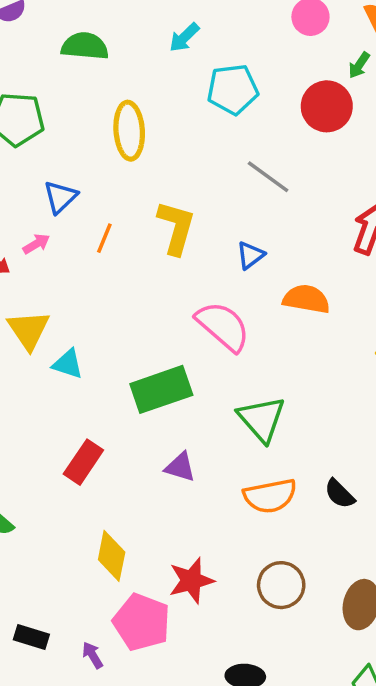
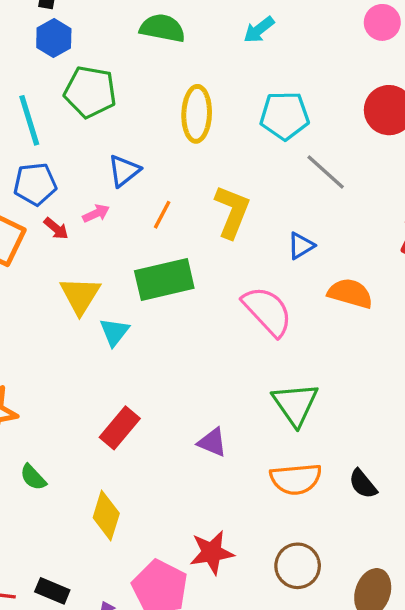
cyan pentagon: (233, 89) -> (285, 116), moved
cyan triangle: (68, 364) -> (114, 332), turned 44
green rectangle: (161, 389) -> (164, 280), moved
yellow diamond: (112, 556) -> (106, 515), moved

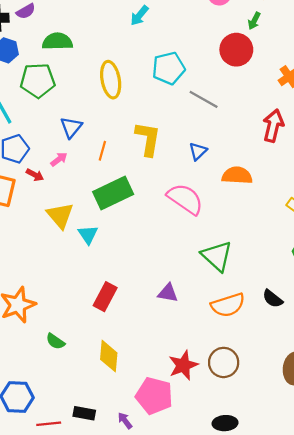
green semicircle: (162, 28) -> (57, 41), moved
brown circle: (298, 566) -> (224, 362), moved

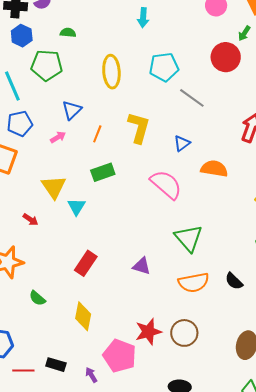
cyan arrow: (139, 16) -> (143, 18), turned -42
green semicircle: (57, 41) -> (68, 33), size x0.6
red arrow: (35, 175) -> (30, 220), moved
green rectangle: (113, 193) -> (103, 172), size x0.7

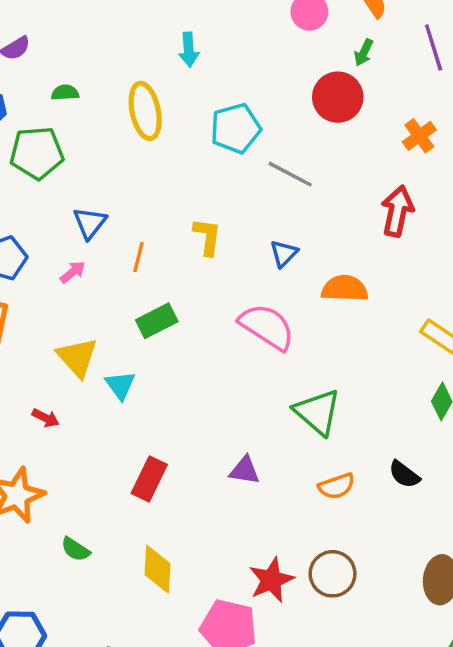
yellow ellipse: (111, 72) -> (145, 111), moved
yellow L-shape: (139, 128) -> (207, 237), size x0.7
orange semicircle: (194, 283) -> (337, 486), size x0.7

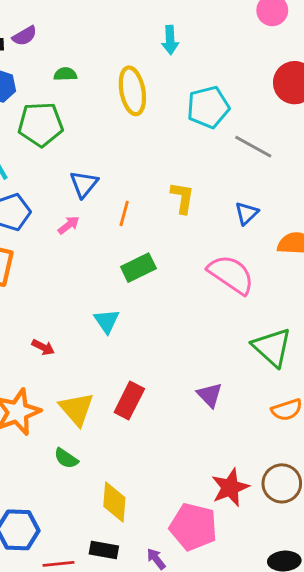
yellow triangle: (77, 357) -> (77, 409), moved
purple triangle: (245, 470) -> (210, 395), turned 36
yellow diamond: (157, 569) -> (114, 502), moved

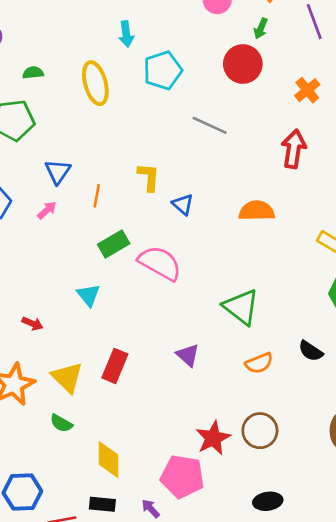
cyan pentagon: (208, 107) -> (163, 70), moved
blue triangle: (247, 213) -> (183, 204), moved, turned -30
pink semicircle: (231, 274) -> (160, 263), moved

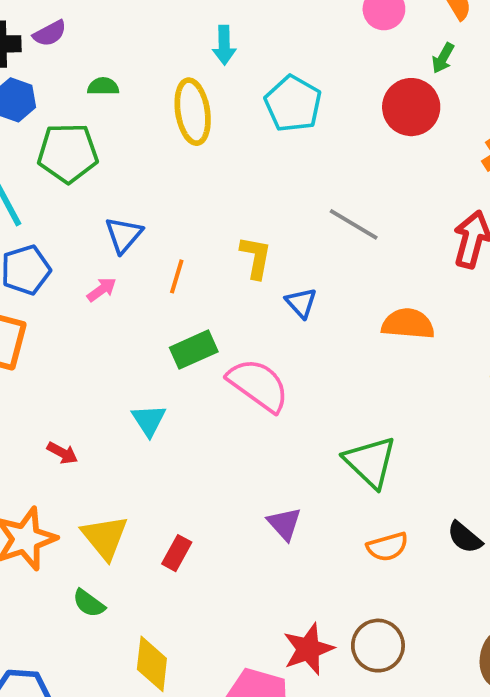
cyan arrow: (126, 34) -> (224, 45), moved
cyan pentagon: (163, 70) -> (293, 104), turned -30
gray line: (210, 125) -> (354, 224), moved
red rectangle: (115, 366) -> (177, 553), moved, size x0.7

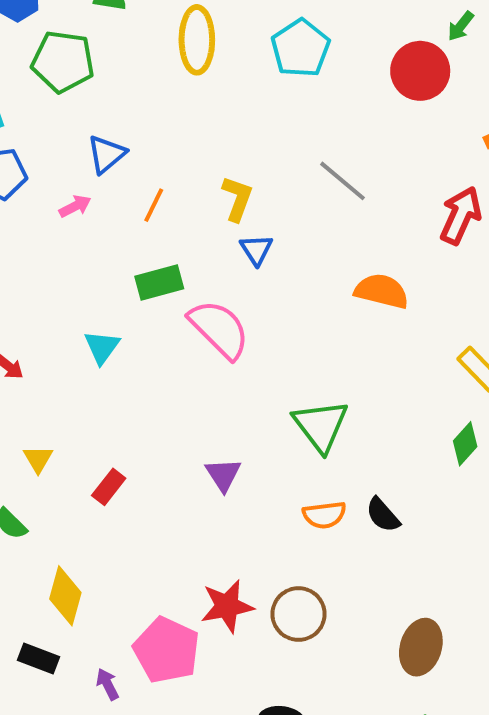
blue triangle: (301, 303) -> (256, 250), moved
yellow triangle: (105, 537) -> (38, 459), size x0.6
black semicircle: (465, 537) -> (383, 515), moved

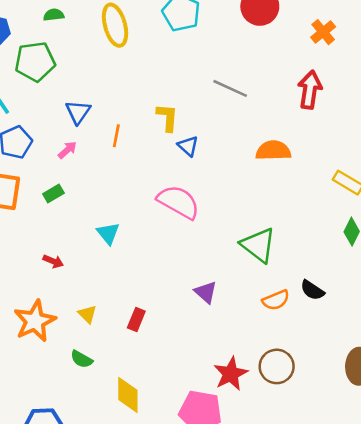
green rectangle: (159, 282) -> (53, 193), moved, size x0.7

